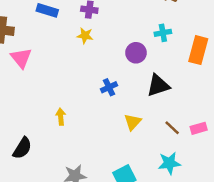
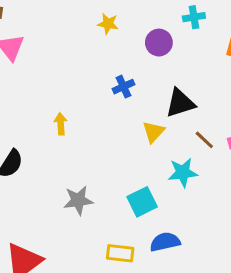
yellow star: (85, 36) -> (108, 24), moved
black triangle: (158, 85) -> (180, 103), moved
cyan star: (169, 163) -> (183, 173), moved

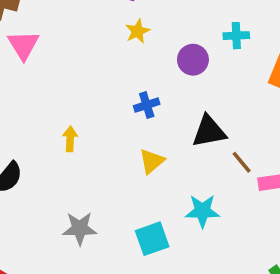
yellow star: (108, 24) -> (138, 31), turned 30
yellow triangle: (153, 132) -> (152, 161), moved
brown line: (204, 140) -> (242, 162), moved

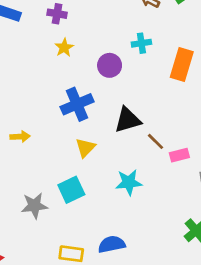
blue cross: (147, 105) -> (77, 104), size x1.6
yellow arrow: (70, 139) -> (20, 137), turned 90
cyan square: (152, 239) -> (71, 190), moved

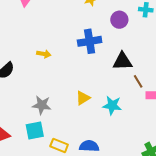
yellow triangle: (85, 148) -> (83, 98), moved
cyan square: (71, 190) -> (35, 130), moved

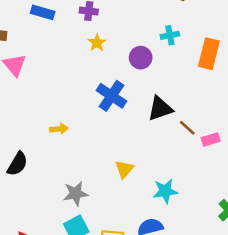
blue cross: (90, 41) -> (112, 96), turned -30
cyan star: (112, 105) -> (165, 191), moved

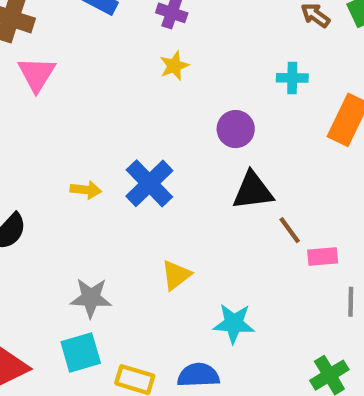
purple circle: (141, 58) -> (236, 129), moved
blue cross: (112, 96) -> (149, 183), moved

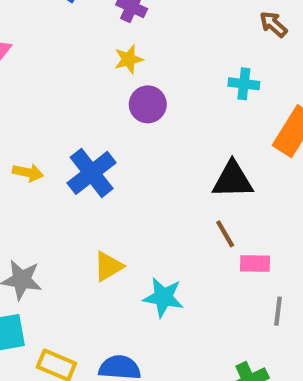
purple circle: (236, 129) -> (148, 104), moved
black triangle: (253, 191) -> (233, 180), moved
cyan star: (234, 323) -> (163, 297), moved

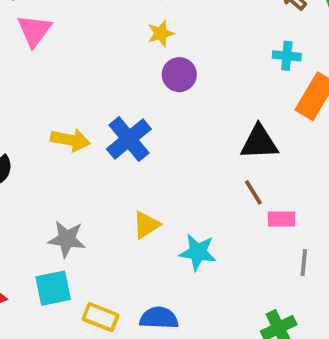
cyan cross: (244, 84) -> (287, 56), moved
yellow arrow: (28, 173) -> (70, 140), size x1.4

